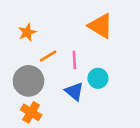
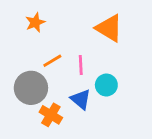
orange star: (27, 32) -> (35, 22), moved
orange cross: (31, 112) -> (51, 115), moved

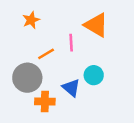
pink line: (81, 65) -> (71, 43), moved
orange cross: (51, 115) -> (45, 101), turned -30

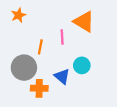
orange star: (31, 20) -> (18, 15), moved
orange line: (46, 54) -> (40, 47), turned -48

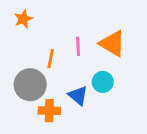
orange triangle: (84, 22) -> (112, 44), moved

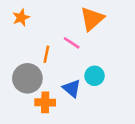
orange triangle: (112, 44) -> (92, 19), moved, turned 48
pink line: (78, 46) -> (72, 43), turned -54

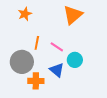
orange star: (21, 18) -> (25, 14), moved
pink line: (72, 43) -> (57, 47), moved

